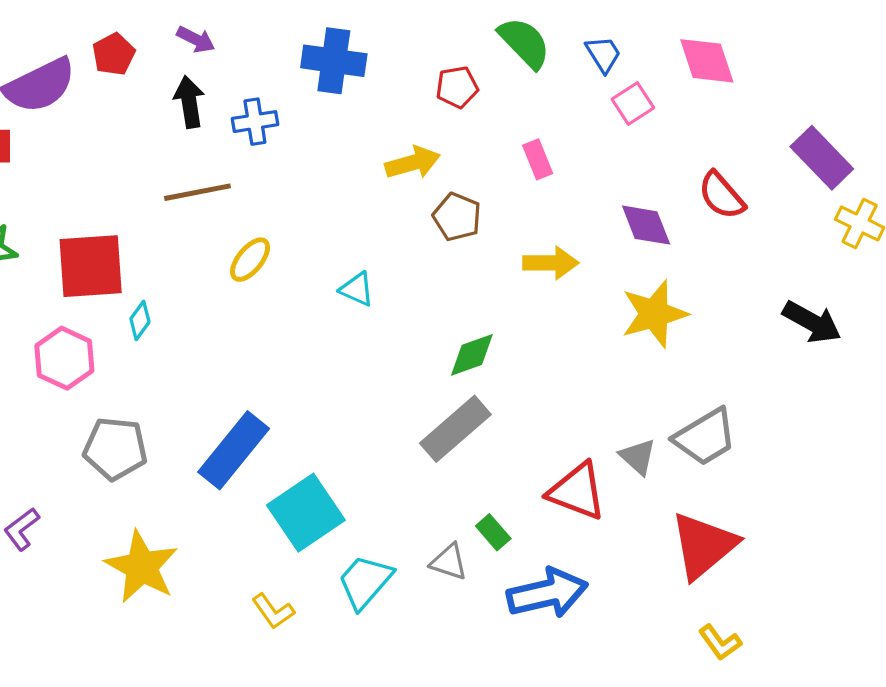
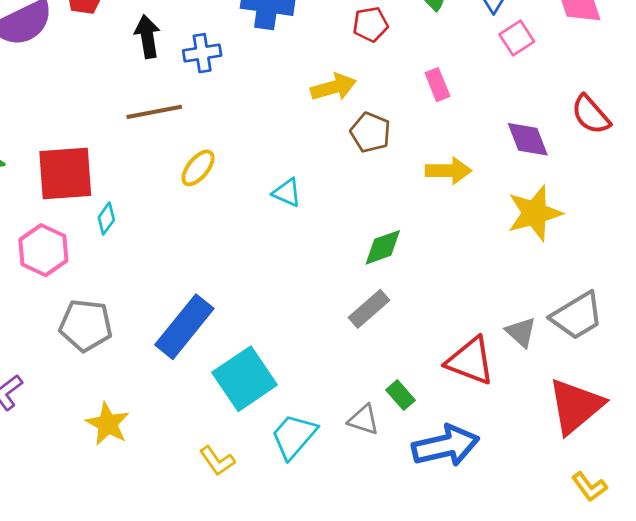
gray rectangle: (455, 429) -> (369, 309), size x0.7
yellow star: (142, 567) -> (108, 424), size x0.7

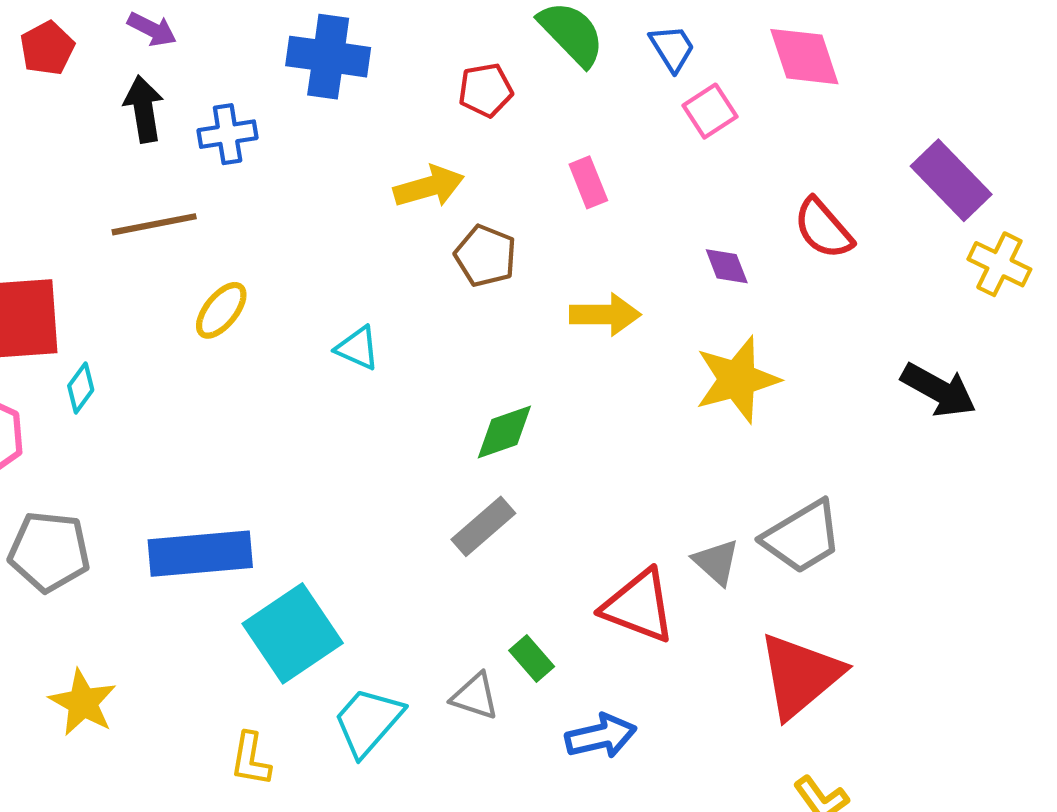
purple diamond: (528, 139) -> (727, 266), size x0.7
blue rectangle: (184, 327) -> (200, 554), turned 46
blue arrow: (446, 446) -> (601, 736), size x0.7
yellow L-shape: (217, 461) -> (251, 759), turned 45

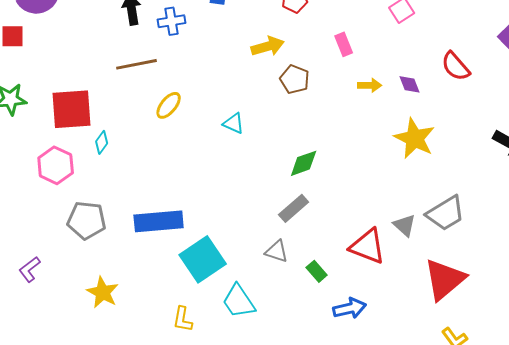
yellow arrow: (605, 315) -> (370, 85), moved, size x0.7
yellow star: (737, 380) -> (415, 138), turned -30
gray triangle: (475, 696) -> (277, 251), moved
cyan trapezoid: (368, 721) -> (239, 301), turned -75

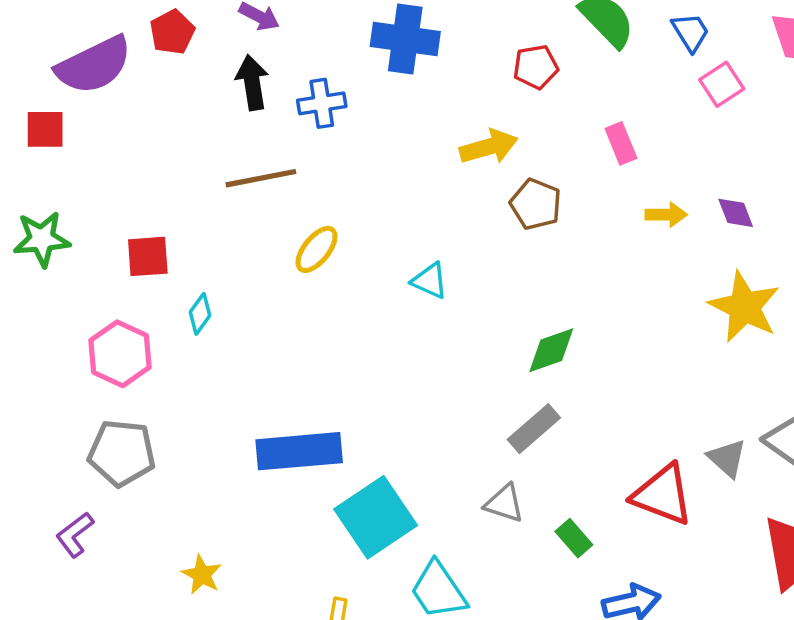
red square: (72, 109) -> (148, 256), size x0.6
gray pentagon: (87, 220) -> (122, 453), moved
yellow star: (103, 292) -> (202, 575), size x0.7

